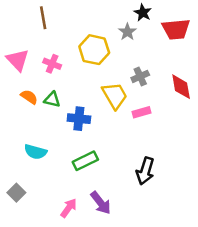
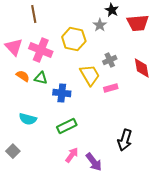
pink cross: (52, 64) -> (41, 50), size x1.6
black arrow: (145, 171) -> (125, 140), moved
purple arrow: (101, 203) -> (94, 162), moved
pink arrow: (69, 208) -> (72, 155), moved

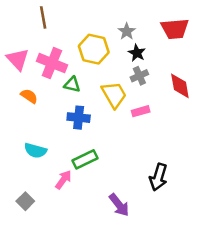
black star: (112, 10) -> (137, 53), moved
green triangle: (41, 78) -> (72, 85), moved
gray square: (13, 151) -> (25, 201), moved
pink arrow: (72, 155) -> (63, 180), moved

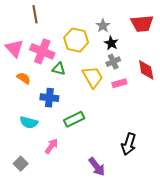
pink rectangle: (141, 111) -> (119, 83), moved
blue cross: (79, 118) -> (49, 98), moved
green rectangle: (85, 159) -> (74, 119), moved

